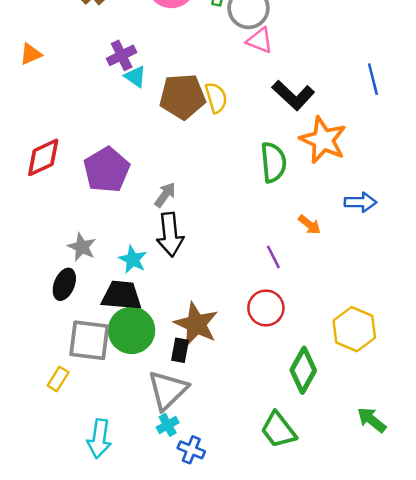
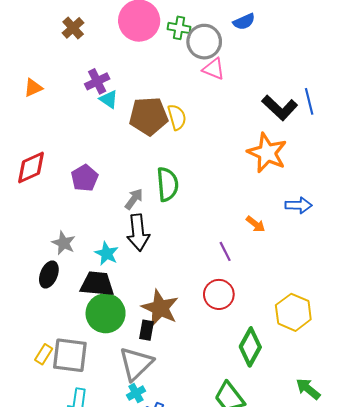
orange triangle: (31, 54) -> (33, 88), moved
black L-shape: (293, 95) -> (280, 108), moved
green semicircle: (273, 162) -> (167, 184), moved
purple pentagon: (107, 170) -> (85, 178), size x0.7
gray square: (89, 340) -> (70, 355), moved

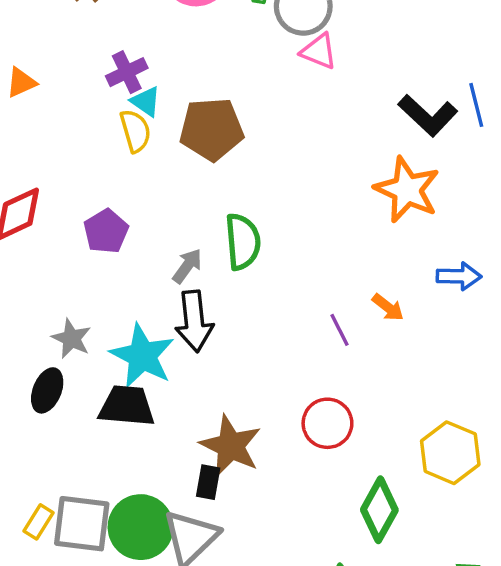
yellow semicircle: (177, 117) -> (135, 131), moved
purple line: (225, 251) -> (340, 330), moved
cyan star: (107, 254) -> (142, 356), size x1.6
green circle: (106, 313) -> (141, 527), moved

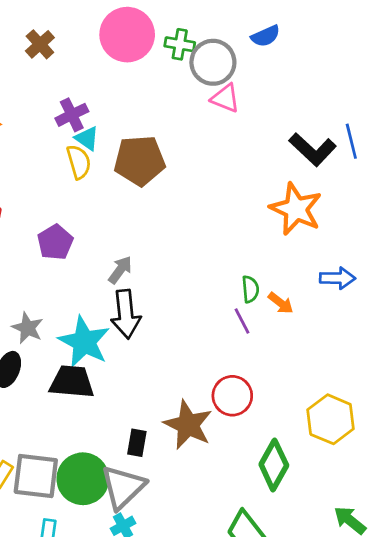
green semicircle: (243, 242) -> (250, 289), moved, size x0.6
brown star: (231, 446) -> (188, 425), moved

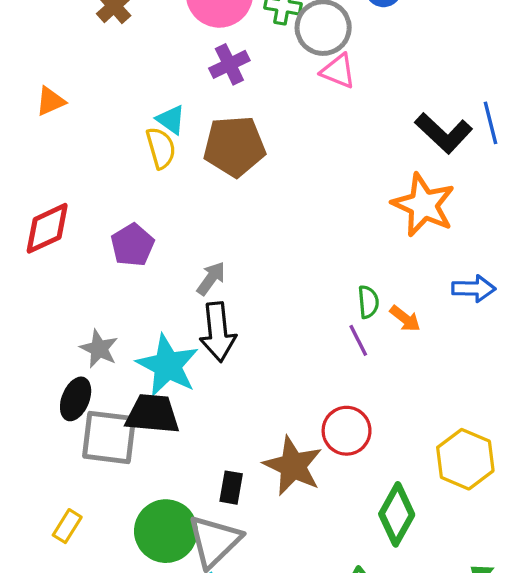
purple cross: (72, 115) -> (229, 64), moved
gray square: (36, 476) -> (109, 437), moved

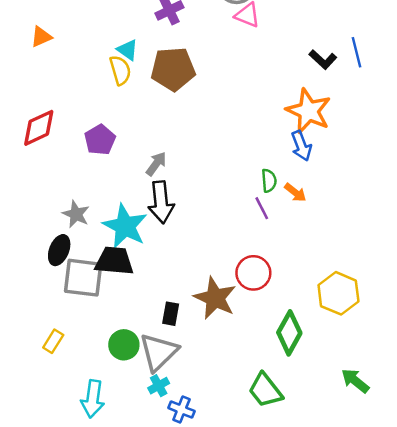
black L-shape: (444, 133) -> (323, 59), size x0.7
blue arrow: (474, 289) -> (301, 146), moved, turned 68
green circle: (166, 531) -> (124, 345), size x0.7

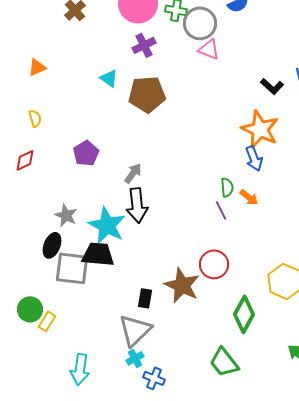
yellow semicircle: (120, 70) -> (35, 118), moved, size x0.7
red diamond: (39, 128) -> (25, 160), moved, size x0.7
green circle: (124, 345) -> (30, 309), moved

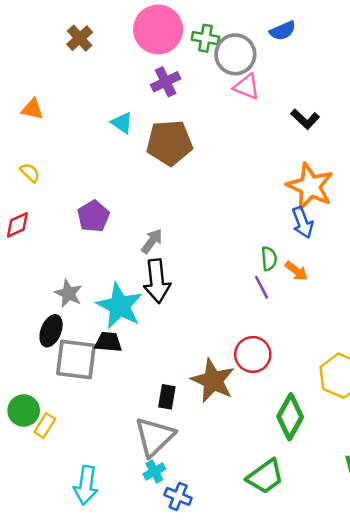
orange triangle: (37, 67) -> (32, 109), turned 36
black L-shape: (272, 86) -> (305, 119), moved
yellow semicircle: (35, 118) -> (30, 173), turned -30
black trapezoid: (98, 254) -> (108, 342), size x0.7
green trapezoid: (224, 362) -> (265, 476), turned -88

